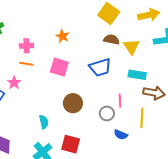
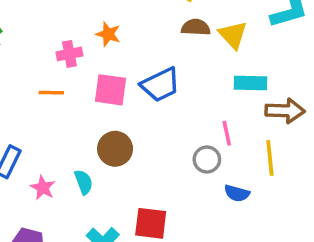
pink cross: (26, 46) -> (69, 54), moved
blue trapezoid: (100, 67) -> (160, 85), moved
pink star: (14, 83) -> (43, 188), moved
brown circle: (73, 103) -> (115, 149), moved
cyan semicircle: (44, 122) -> (84, 182), moved

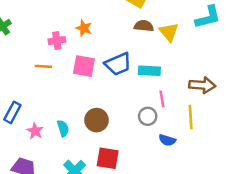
cyan rectangle: (250, 83) -> (149, 71), moved
brown circle: (115, 149) -> (97, 120), moved

